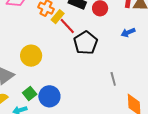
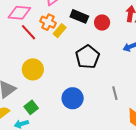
red line: (67, 26) -> (29, 32), moved
blue circle: (49, 96) -> (73, 98), moved

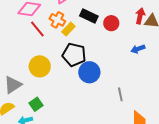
black pentagon: (87, 57) -> (74, 55), moved, turned -30
blue circle: (73, 98) -> (89, 72), moved

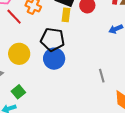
yellow rectangle: (68, 29) -> (66, 15), moved, turned -32
blue circle: (89, 72) -> (54, 59), moved

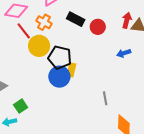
yellow rectangle: (66, 15) -> (71, 70), moved
yellow circle: (19, 54) -> (39, 46), moved

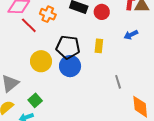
yellow circle: (39, 46) -> (41, 61), moved
yellow rectangle: (71, 70) -> (99, 46), moved

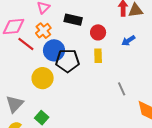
red circle: (102, 12) -> (98, 32), moved
orange cross: (48, 14) -> (43, 31), turned 35
blue circle: (70, 66) -> (54, 50), moved

